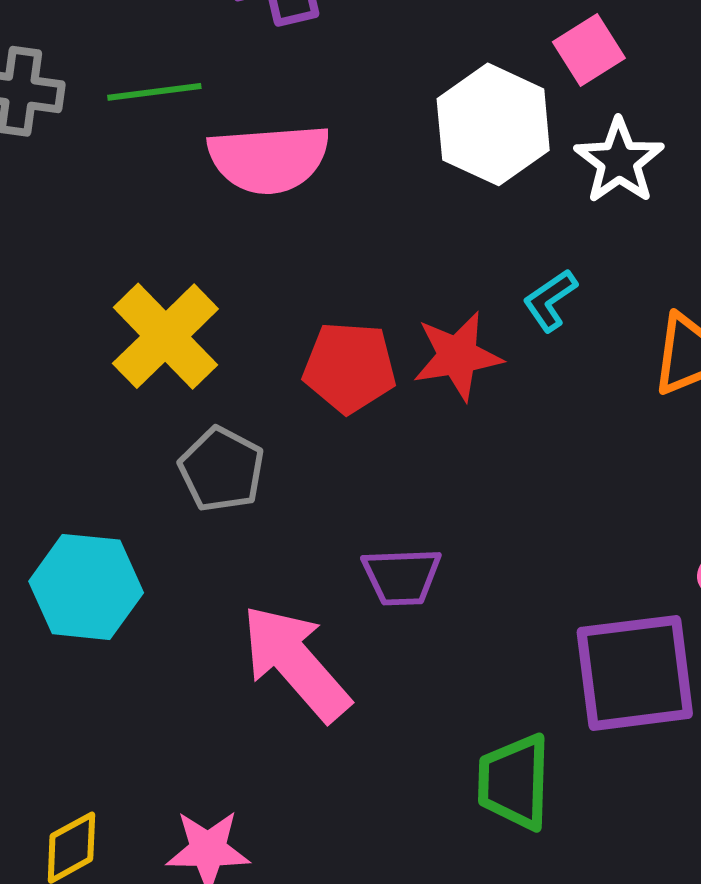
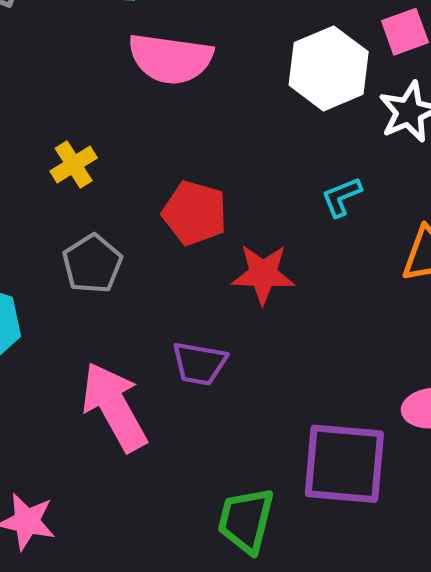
yellow cross: (165, 336) -> (74, 165), size x0.6
red star: (457, 356) -> (263, 274), moved

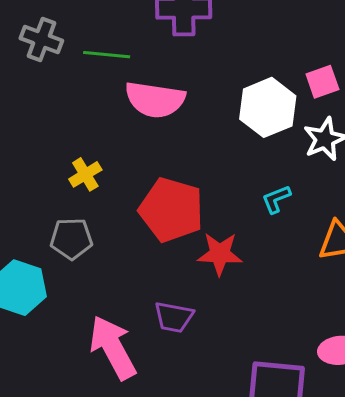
red pentagon: (195, 213) -> (171, 210), size x1.4
gray pentagon: (92, 264) -> (71, 239), moved, turned 30

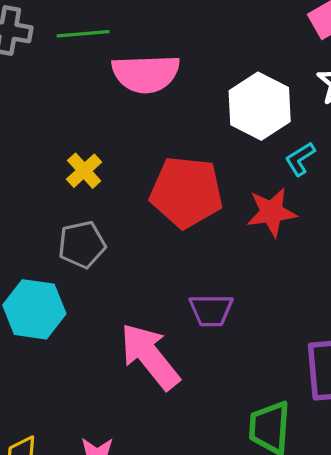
white hexagon: (268, 107) -> (260, 106), moved
red star: (220, 254) -> (272, 212), moved

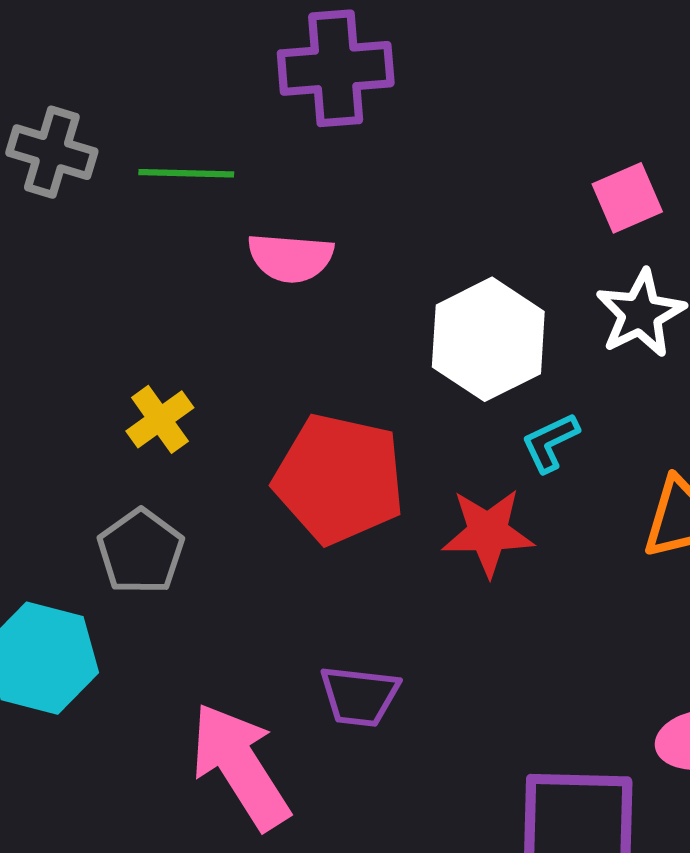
pink semicircle: (146, 74) -> (291, 258), size x0.7
gray pentagon: (82, 245) -> (141, 552), turned -30

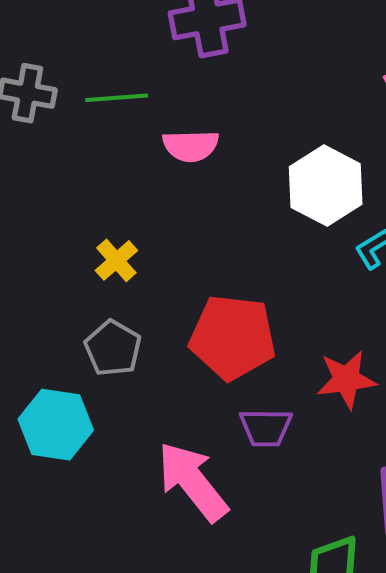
red pentagon: (339, 479) -> (233, 337), moved
red star: (488, 532) -> (346, 379), moved

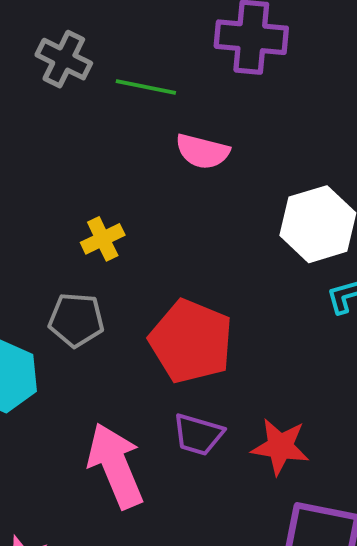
gray pentagon: (113, 348) -> (76, 320), turned 30
red star: (346, 379) -> (280, 447), moved

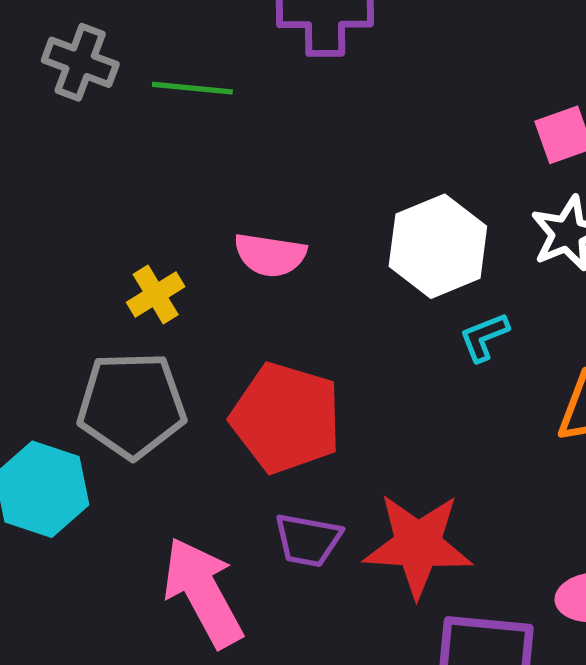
pink semicircle: (202, 151) -> (270, 255), moved
gray pentagon: (76, 320) -> (132, 405), size x1.5
red star: (280, 447) -> (418, 545), size x1.4

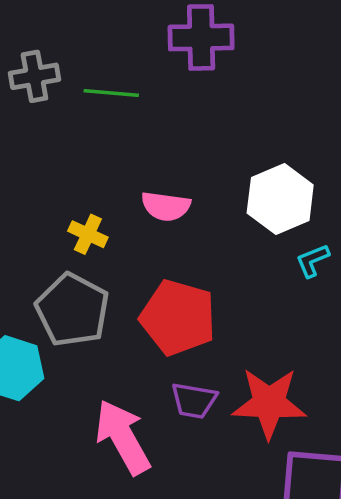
gray cross: (80, 62) -> (34, 76), turned -30
yellow cross: (156, 294) -> (88, 234), turned -33
gray pentagon: (132, 405) -> (72, 310), turned 30

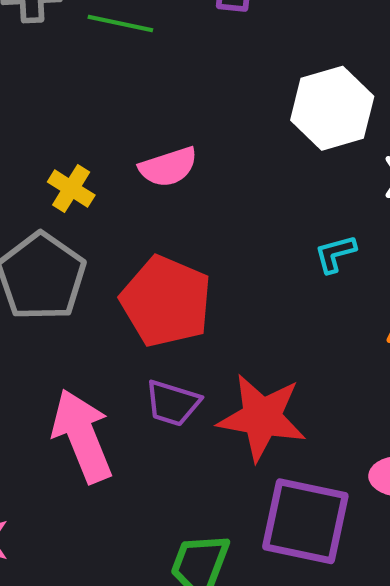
white hexagon: (280, 199) -> (332, 108), moved
pink semicircle: (166, 206) -> (168, 167), turned -33

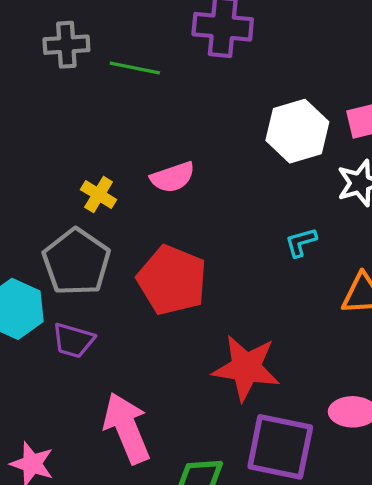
purple trapezoid: (173, 403) -> (73, 340), moved
pink arrow: (82, 436) -> (127, 428), moved

